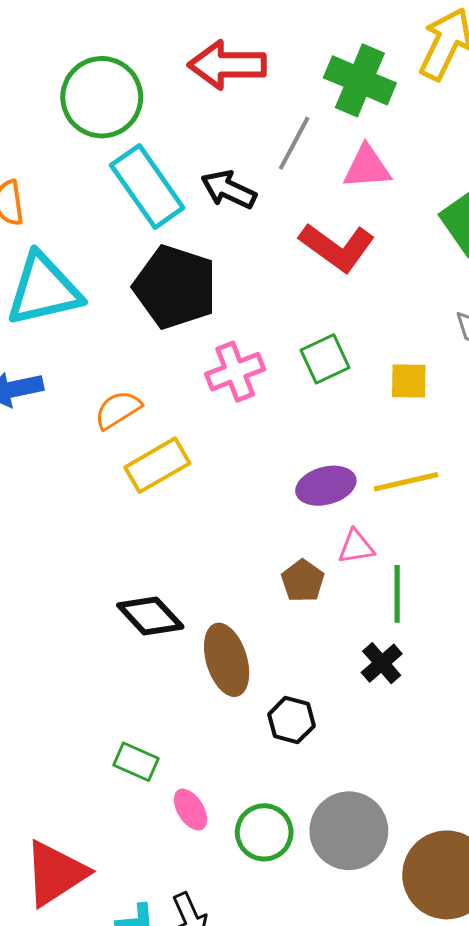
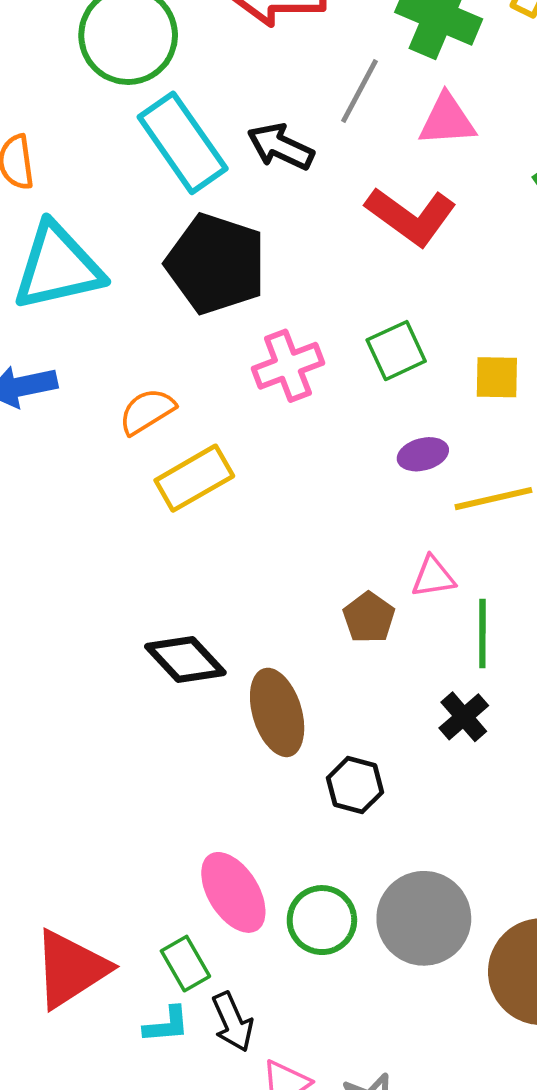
purple ellipse: (326, 486) -> (423, 454), moved, size x0.7
green rectangle: (136, 762) -> (185, 964), moved, turned 36
pink ellipse: (190, 810) -> (233, 892), size x1.6

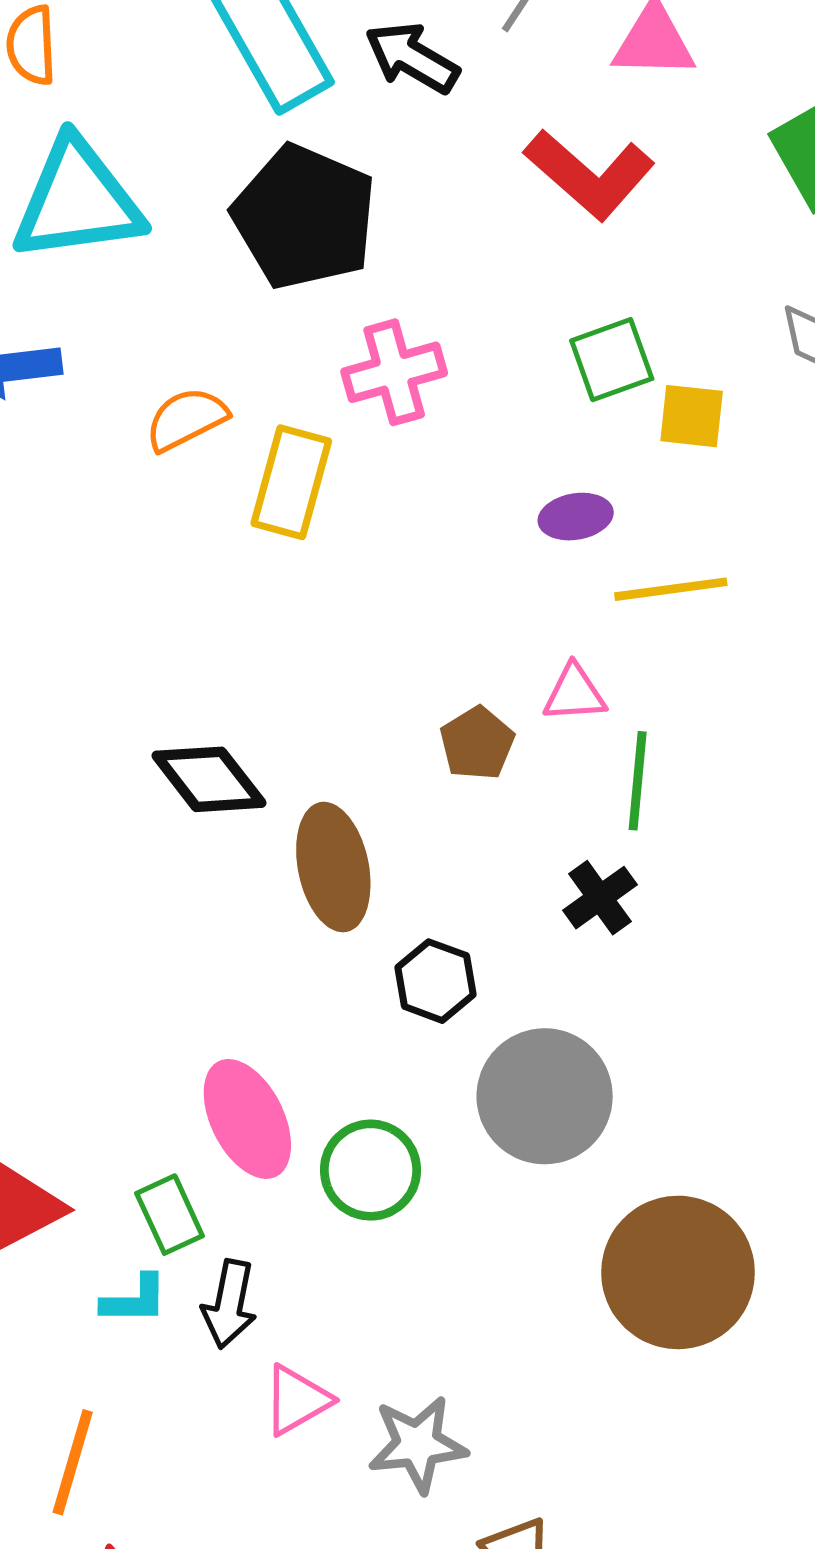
green square: (396, 351) -> (612, 360), moved
yellow rectangle: (194, 478) -> (291, 482), moved, turned -50
gray circle: (424, 918) -> (545, 1096), moved
black arrow: (233, 1022) -> (229, 1304), turned 30

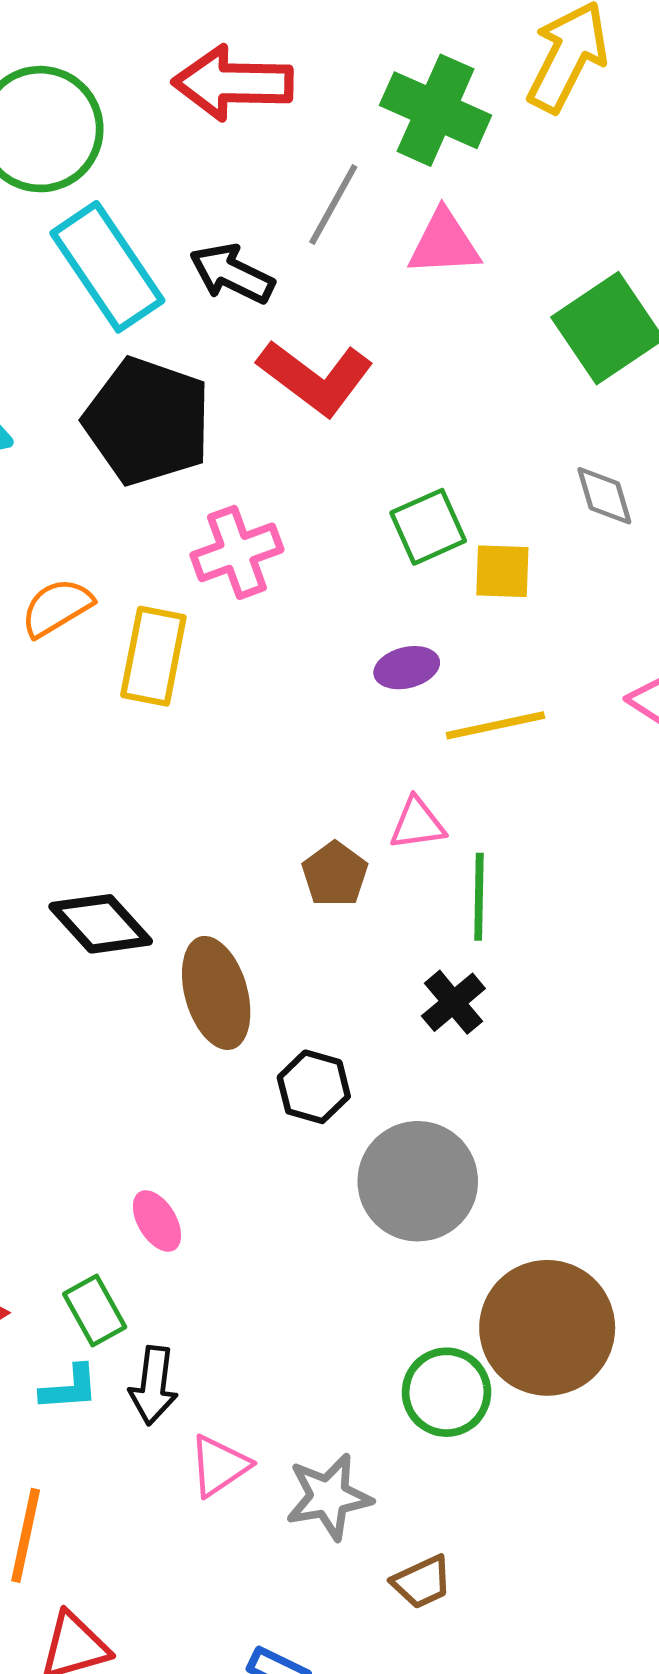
red L-shape: (589, 174) -> (315, 378), moved
pink ellipse: (247, 1119) -> (157, 1221), size x0.6
green circle: (370, 1170) -> (446, 1392), moved

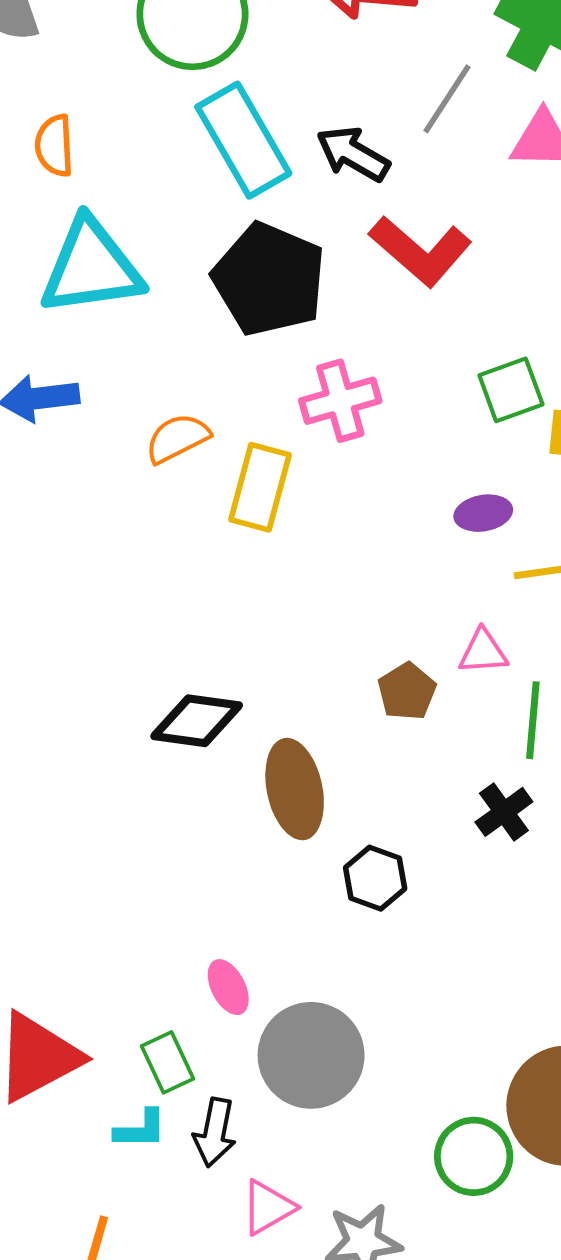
black diamond: (101, 924) -> (197, 721), turned -44
gray circle: (418, 1181) -> (311, 1055), moved

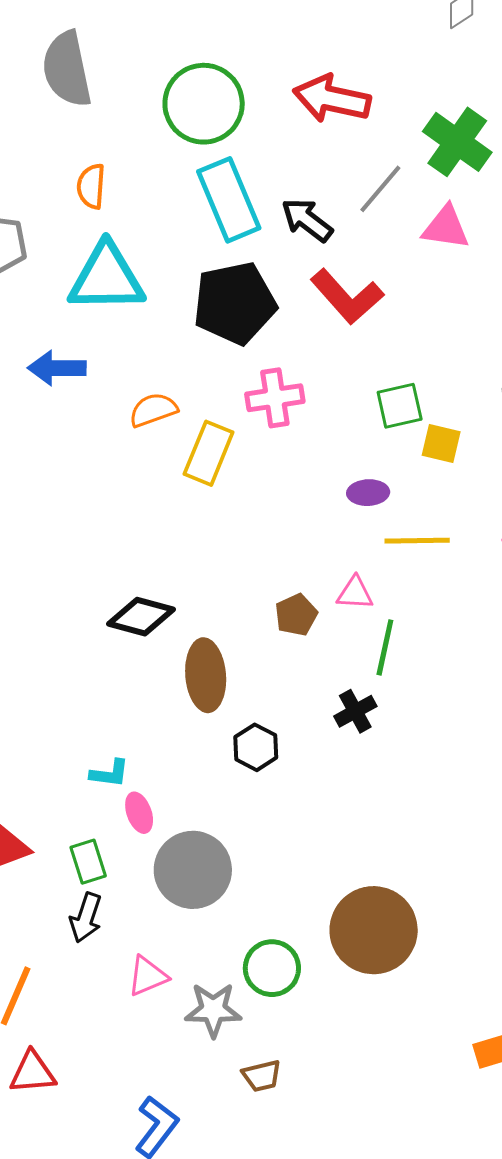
black pentagon: (269, 279) -> (235, 303), turned 30
cyan L-shape: (140, 1129) -> (110, 773), moved
black arrow: (215, 1132) -> (86, 918), moved
green circle: (474, 1156) -> (272, 968), moved

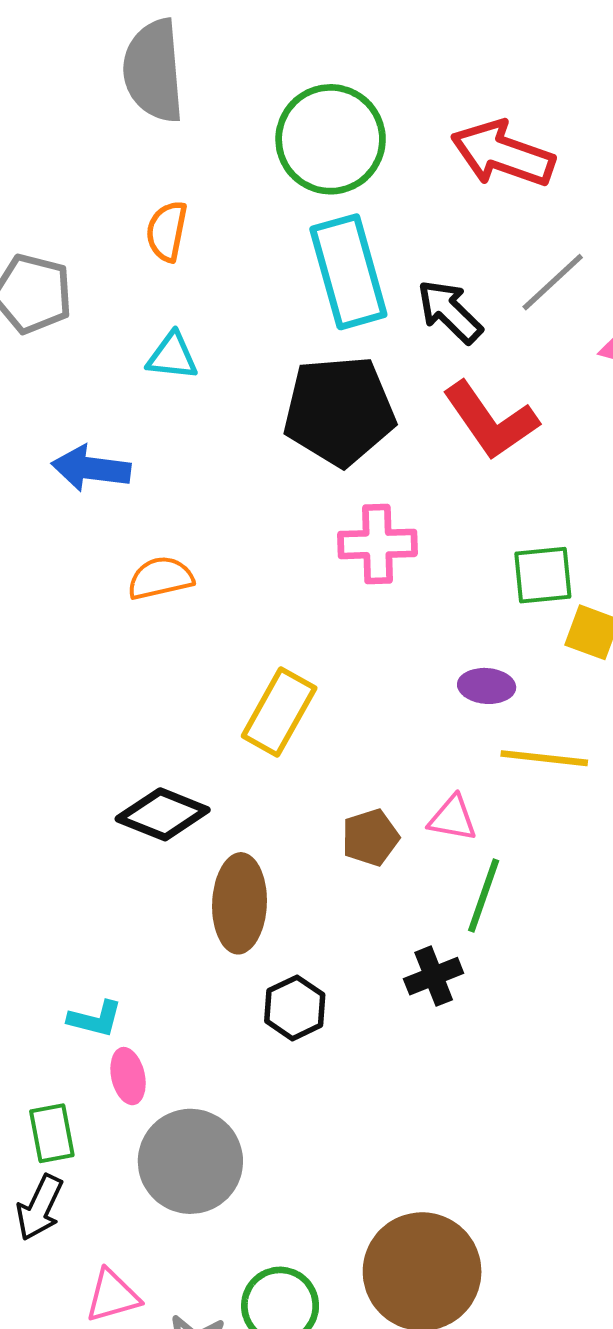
cyan triangle: (107, 278) -> (172, 356), size x0.5
orange semicircle: (153, 410) -> (160, 578), moved
yellow rectangle: (209, 453) -> (279, 712), moved

